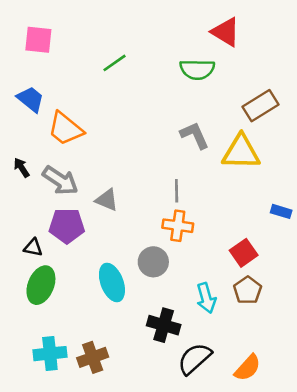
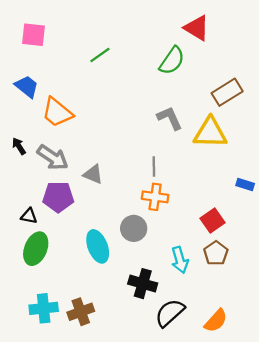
green semicircle: (197, 69) -> (172, 61), turned -56

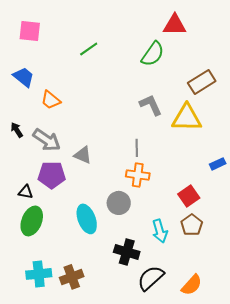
red triangle: (197, 28) -> (175, 25), turned -30
orange trapezoid: (57, 112) -> (51, 100), size x0.7
blue rectangle: (245, 184) -> (218, 164), turned -42

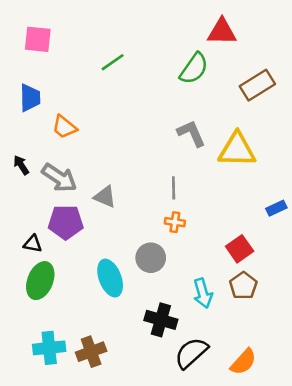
blue trapezoid: (24, 77) -> (30, 98), turned 50
brown rectangle: (202, 82) -> (257, 85), moved
orange cross: (138, 175) -> (175, 222), size x0.7

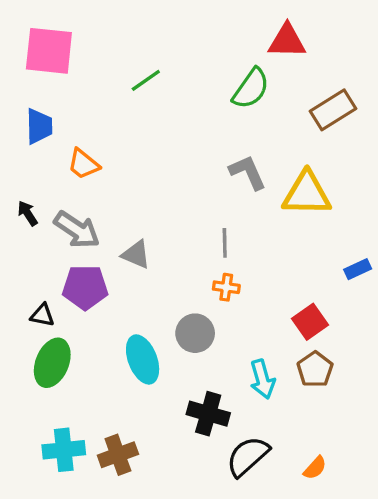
pink square: (38, 39) -> (49, 51), size x1.4
orange semicircle: (243, 362) -> (315, 468), size x0.7

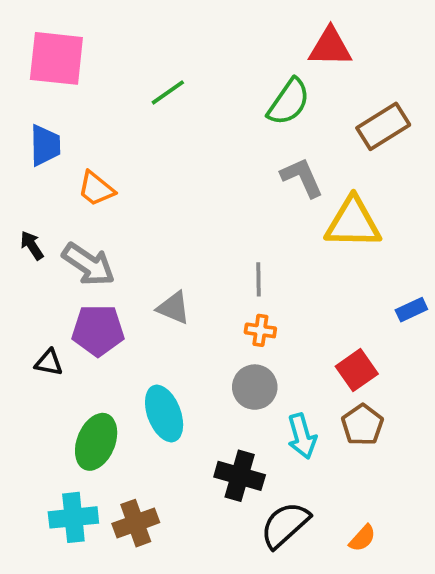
gray L-shape: (248, 172) -> (302, 177), moved
gray triangle: (136, 254) -> (174, 308), moved
gray circle: (195, 333) -> (255, 387), moved
green ellipse: (52, 363) -> (96, 442), moved

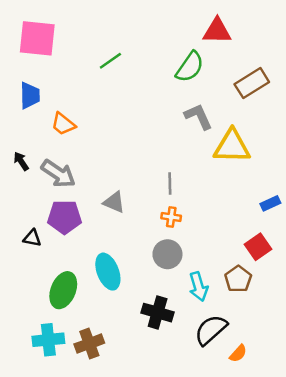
red square: (357, 370) -> (258, 247), moved
black semicircle: (285, 525) -> (211, 330), moved

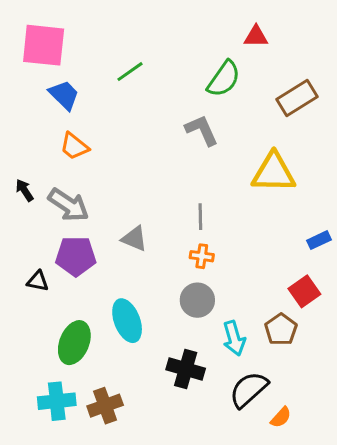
red triangle: (217, 31) -> (256, 36), size x0.7
blue trapezoid: (30, 95) -> (64, 95), moved, turned -44
gray L-shape: (198, 117) -> (202, 130), moved

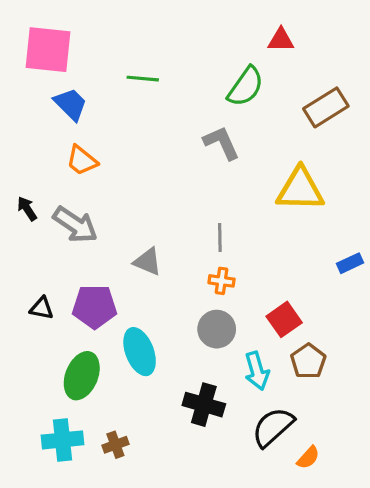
green line: (130, 72) -> (143, 79), turned 40
purple pentagon: (76, 256) -> (95, 307), moved
red square: (304, 291) -> (284, 319), moved
brown cross: (105, 406) -> (115, 445), size x0.7

